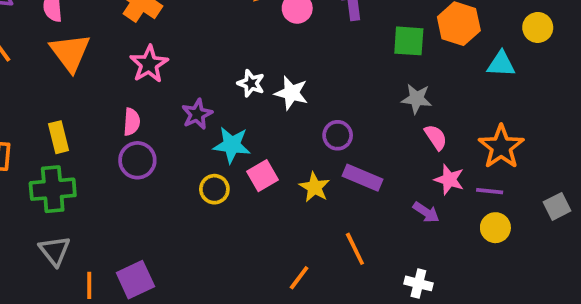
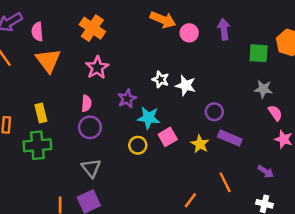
purple arrow: (426, 212) -> (266, 172), moved
gray triangle: (55, 251) -> (91, 168), moved

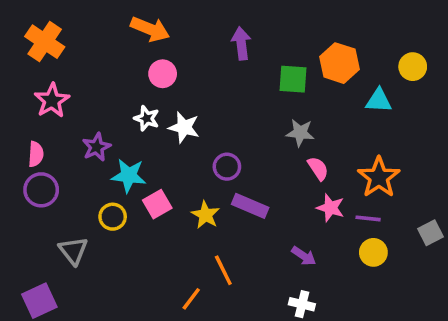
pink circle: (189, 33) -> (163, 74), moved
gray triangle: (91, 168) -> (73, 251), moved
orange line: (225, 182) -> (223, 270), moved

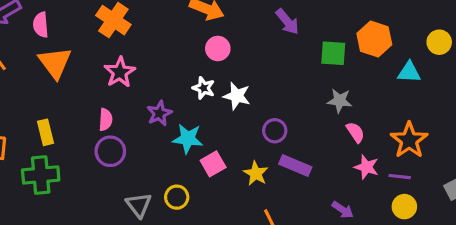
purple arrow: (241, 43) -> (287, 22), turned 148
yellow circle: (113, 217) -> (177, 197), moved

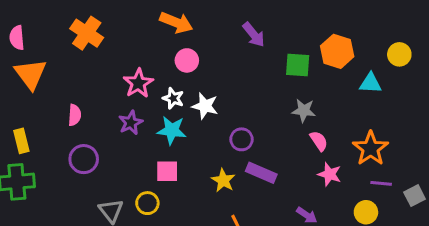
pink star: (120, 72) -> (138, 83), moved
pink semicircle: (106, 120) -> (75, 115), moved
cyan star: (188, 139) -> (172, 130), moved
pink square: (213, 164) -> (167, 171), moved, turned 30
purple line: (400, 177) -> (381, 183), moved

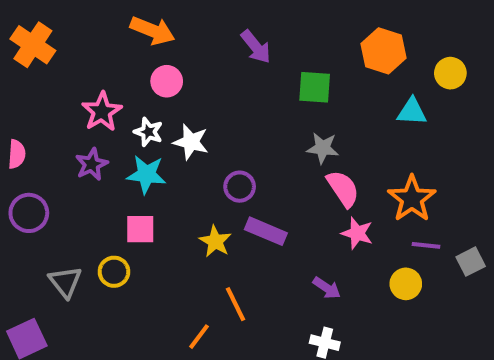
orange hexagon: (337, 51) -> (383, 51), moved
pink semicircle: (319, 141) -> (343, 189), size x1.4

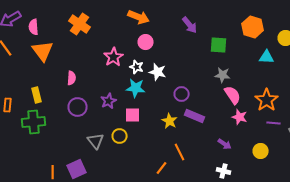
purple star: (92, 164) -> (109, 101), moved
yellow circle: (406, 284) -> (261, 151), moved

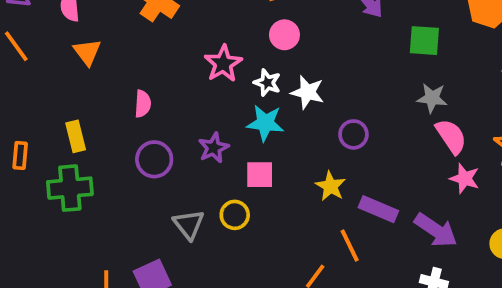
orange triangle: (43, 51) -> (87, 52), size x0.7
purple rectangle: (195, 116) -> (378, 209), moved
purple arrow: (225, 144) -> (436, 230), size x1.6

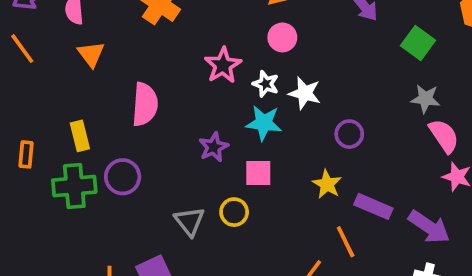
green square: (424, 41) -> (418, 43), turned 32
pink semicircle: (143, 104) -> (145, 104), size x1.6
purple circle: (154, 159) -> (123, 177), moved

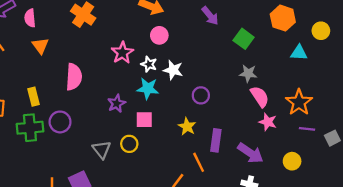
purple rectangle: (373, 206) -> (216, 140), turned 75

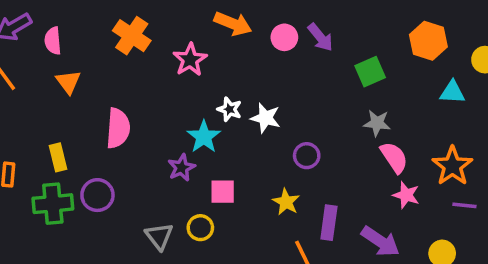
pink circle: (159, 35) -> (284, 37), moved
green square: (244, 39) -> (370, 72), turned 30
pink star: (122, 53) -> (190, 60), moved
cyan star: (148, 88) -> (204, 137), moved, turned 30

